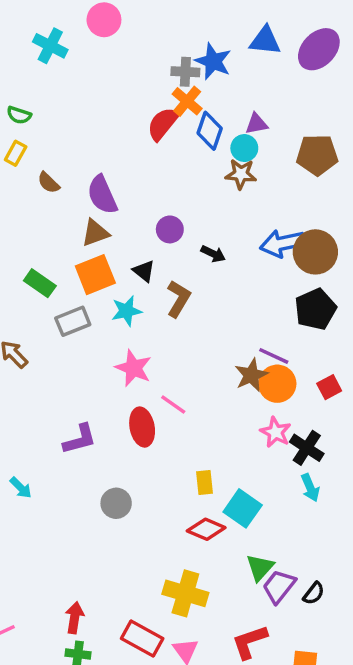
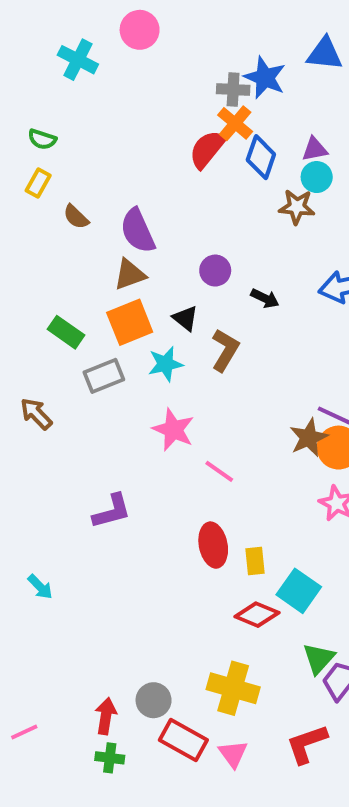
cyan circle: (244, 148) -> (317, 177), moved
red ellipse: (142, 427) -> (213, 545), moved
cyan arrow: (21, 488) -> (40, 587), moved
gray circle: (116, 503) -> (154, 700), moved

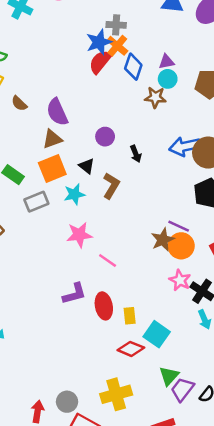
blue star: (265, 78) -> (99, 42), moved, turned 30
black arrow: (265, 298) -> (136, 154), turned 42
pink star: (173, 430) -> (79, 235), turned -30
purple L-shape: (112, 511) -> (74, 294), moved
yellow cross: (233, 688) -> (116, 394), turned -32

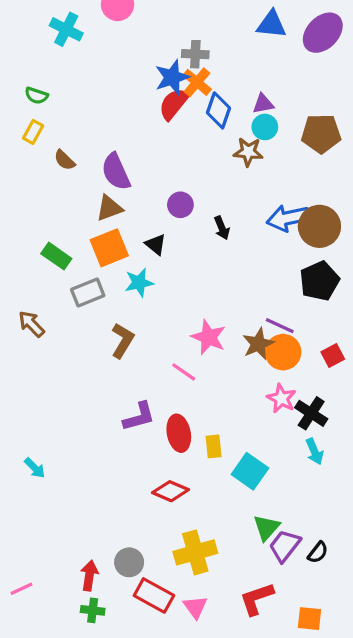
brown L-shape: (111, 186) -> (122, 341), moved
pink star: (79, 235) -> (209, 337), moved, turned 30
red diamond: (131, 349) -> (170, 491), moved

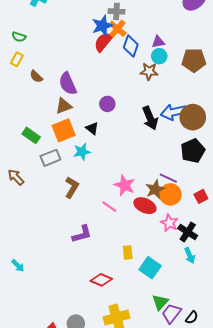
black arrow: (222, 228) -> (150, 118), moved, size x1.6
red ellipse: (179, 433) -> (145, 206), moved, turned -55

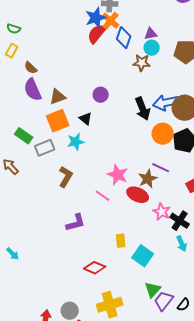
purple semicircle: (68, 84) -> (33, 90), moved
green rectangle: (31, 135) -> (24, 136), moved
orange circle: (170, 194) -> (163, 134), moved

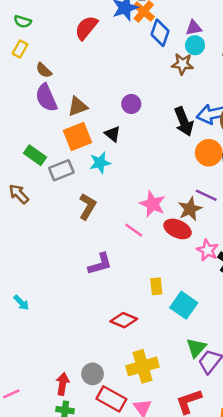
red semicircle: (97, 34) -> (86, 28), moved

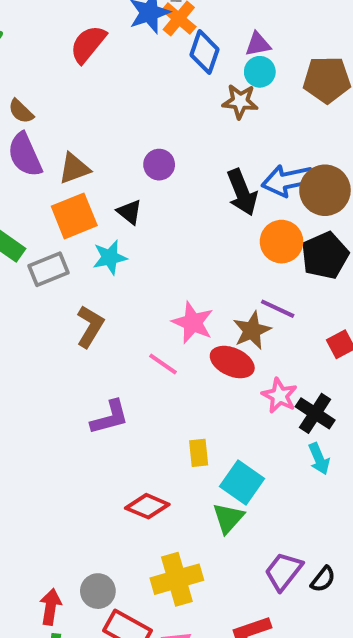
green triangle: (196, 348) -> (228, 518), moved

